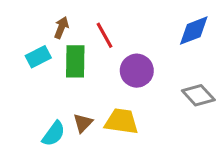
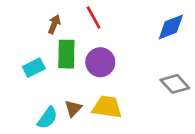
red line: (104, 35) -> (94, 18), moved
cyan rectangle: (38, 57) -> (34, 68), moved
purple circle: (137, 71) -> (100, 62), moved

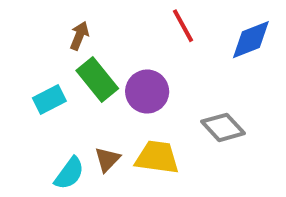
red line: (94, 18) -> (183, 26), moved
green rectangle: (66, 54) -> (97, 80), turned -40
gray diamond: (175, 84) -> (223, 127), moved

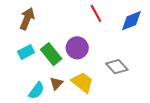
brown arrow: (79, 36) -> (27, 19), moved, size x1.5
green rectangle: (97, 80) -> (51, 54), moved
yellow trapezoid: (157, 157) -> (82, 82), turned 30

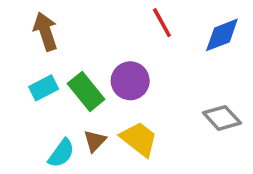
brown arrow: (27, 19) -> (45, 31), turned -40
gray diamond: (117, 67) -> (222, 118), moved

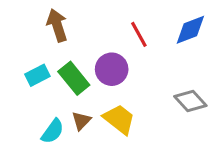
red line: (162, 23) -> (139, 34), moved
brown arrow: (45, 31) -> (57, 25), moved

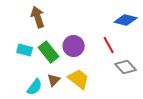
blue diamond: (190, 30) -> (126, 20), turned 35
red line: (139, 34) -> (109, 45), moved
cyan rectangle: (37, 75) -> (25, 50), turned 42

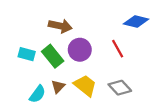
brown arrow: (38, 17) -> (60, 26), moved, turned 120
gray diamond: (126, 67) -> (120, 88), moved

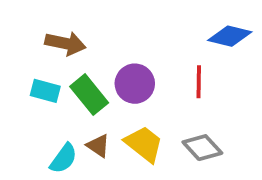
brown arrow: (60, 26) -> (65, 43), moved
red line: (118, 49) -> (199, 82), turned 30
brown triangle: (58, 87) -> (98, 146), turned -40

